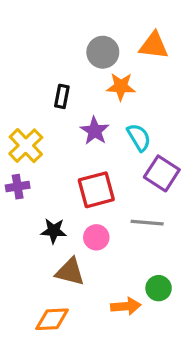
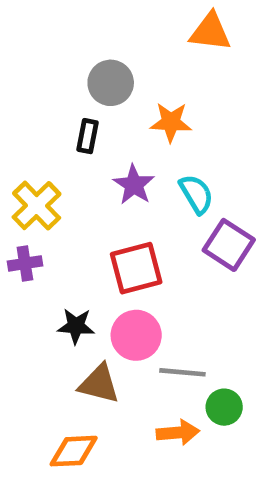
orange triangle: (154, 46) -> (210, 32), moved
gray circle: (103, 52) -> (111, 83), moved
gray line: (147, 223) -> (182, 372), moved
pink circle: (96, 237) -> (136, 335), size x1.4

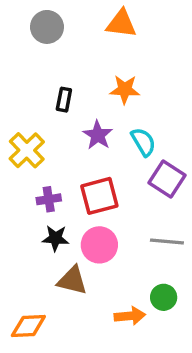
orange triangle: (210, 32) -> (121, 24), moved
gray circle: (111, 83) -> (47, 27), moved
purple cross: (25, 263) -> (49, 199), moved
gray line: (182, 372) -> (167, 242), moved
orange diamond: (74, 451) -> (28, 326), moved

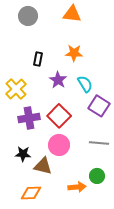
red square: (99, 196) -> (59, 116), turned -30
purple cross: (49, 199) -> (29, 118), size x1.5
black star: (55, 238) -> (23, 154), moved
orange diamond: (28, 326) -> (31, 193), moved

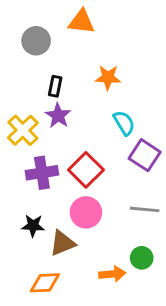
orange triangle: (72, 14) -> (82, 22), moved
gray circle: (28, 16) -> (36, 41), moved
purple star: (58, 80) -> (58, 116), moved
brown triangle: (43, 166) -> (62, 243), turned -36

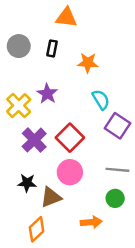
gray circle: (36, 41) -> (19, 46), moved
black rectangle: (55, 86) -> (52, 48), moved
purple cross: (42, 173) -> (34, 140), turned -35
green circle: (142, 258) -> (115, 198), moved
orange diamond: (45, 283) -> (37, 229), turned -40

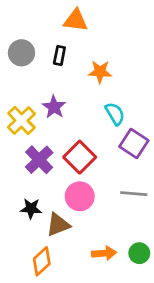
green circle: (115, 198) -> (139, 253), moved

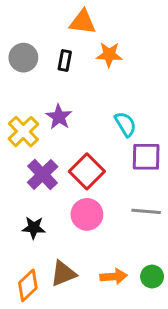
orange star: (100, 72) -> (109, 55), moved
purple square: (134, 144) -> (146, 157), turned -32
brown triangle: (58, 225) -> (63, 274), moved
orange diamond: (42, 261) -> (28, 285), moved

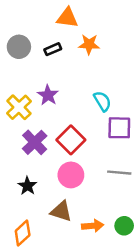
black rectangle: (65, 61) -> (53, 49), turned 56
black star: (34, 228) -> (27, 186), turned 30
brown triangle: (63, 274) -> (61, 211), moved, turned 40

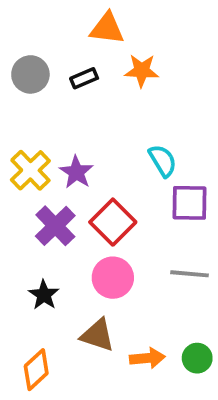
purple star: (48, 95) -> (76, 172), moved

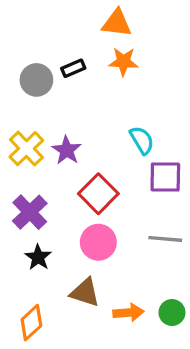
orange triangle: (107, 28) -> (117, 23), moved
gray circle: (30, 74) -> (36, 80), moved
purple cross: (55, 226) -> (30, 212), moved

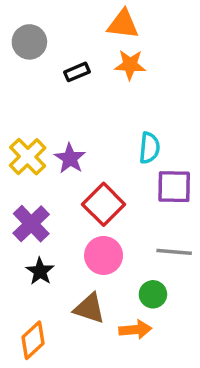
gray circle: (36, 80) -> (29, 42), moved
cyan semicircle: (142, 140) -> (149, 148), turned 36
green circle: (172, 313) -> (153, 294), moved

